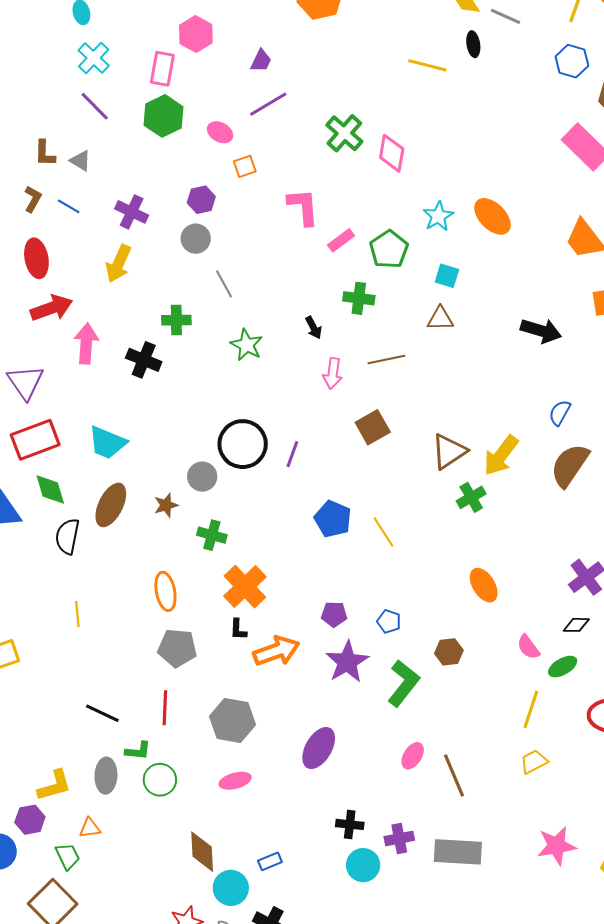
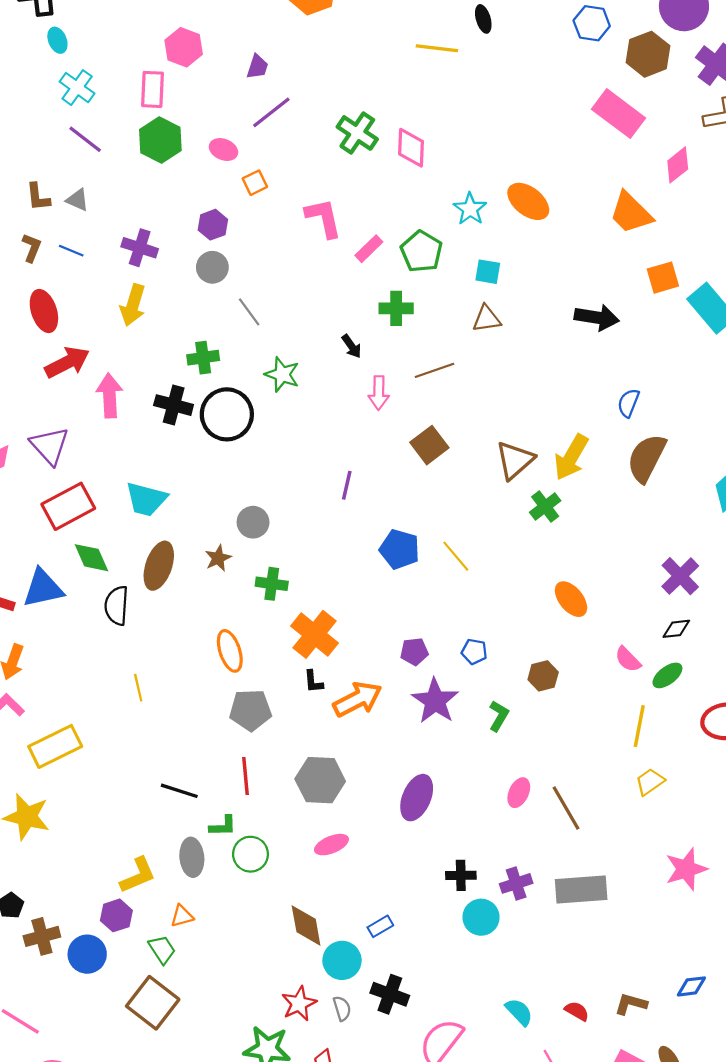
black circle: (243, 444) -> (227, 414), moved
green L-shape: (404, 683) -> (499, 716), size x0.6

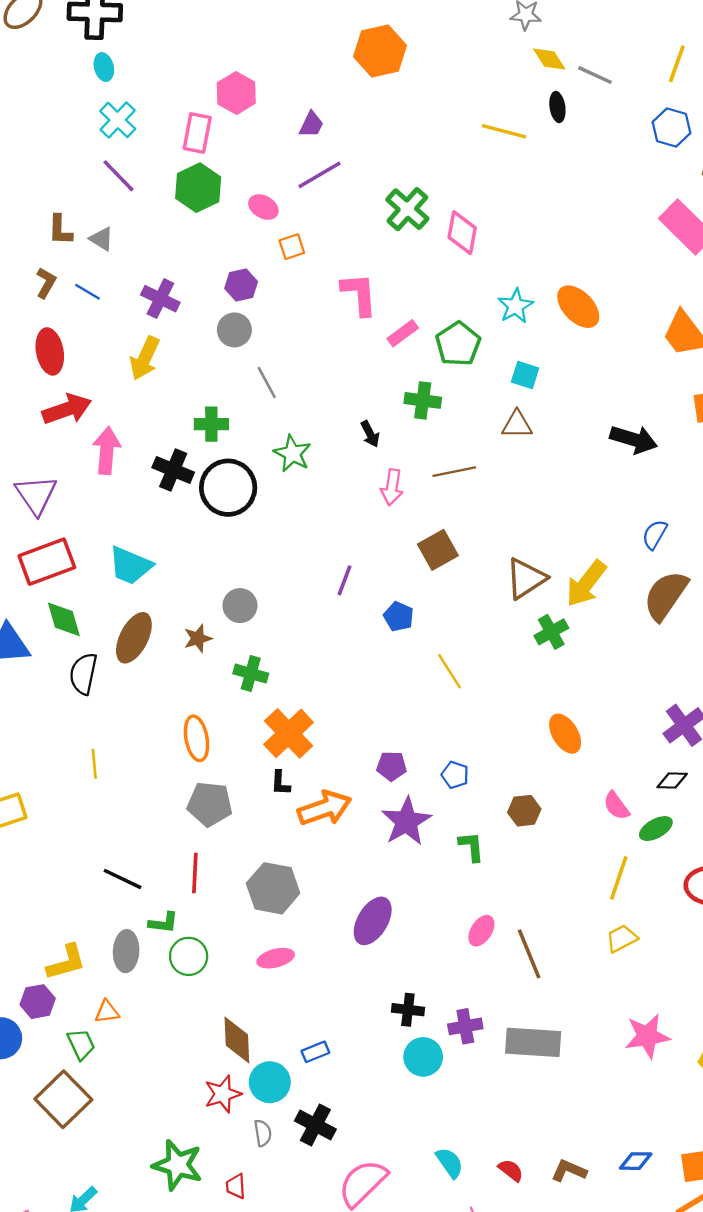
blue pentagon: (400, 549) -> (399, 617), moved, size x0.7
green L-shape: (499, 716) -> (471, 847), turned -44
red star: (299, 1004) -> (223, 1094), moved

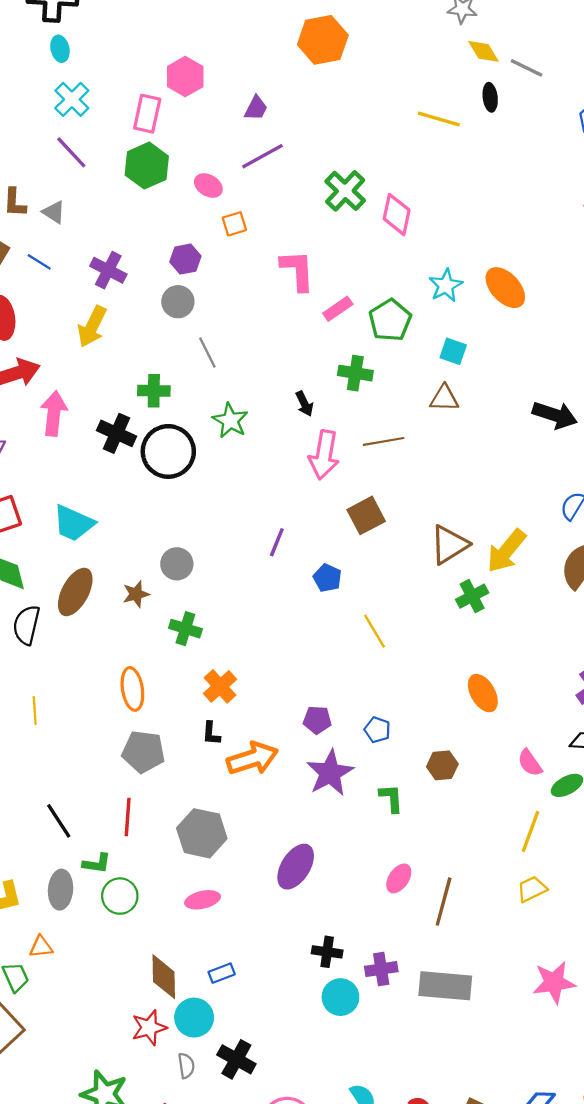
pink arrow: (392, 487) -> (324, 455), size x1.4
orange cross: (289, 733) -> (220, 686), size x0.7
black line: (123, 879) -> (59, 821), turned 30
brown line: (529, 954) -> (444, 902), turned 36
blue rectangle: (315, 1052) -> (222, 973), moved

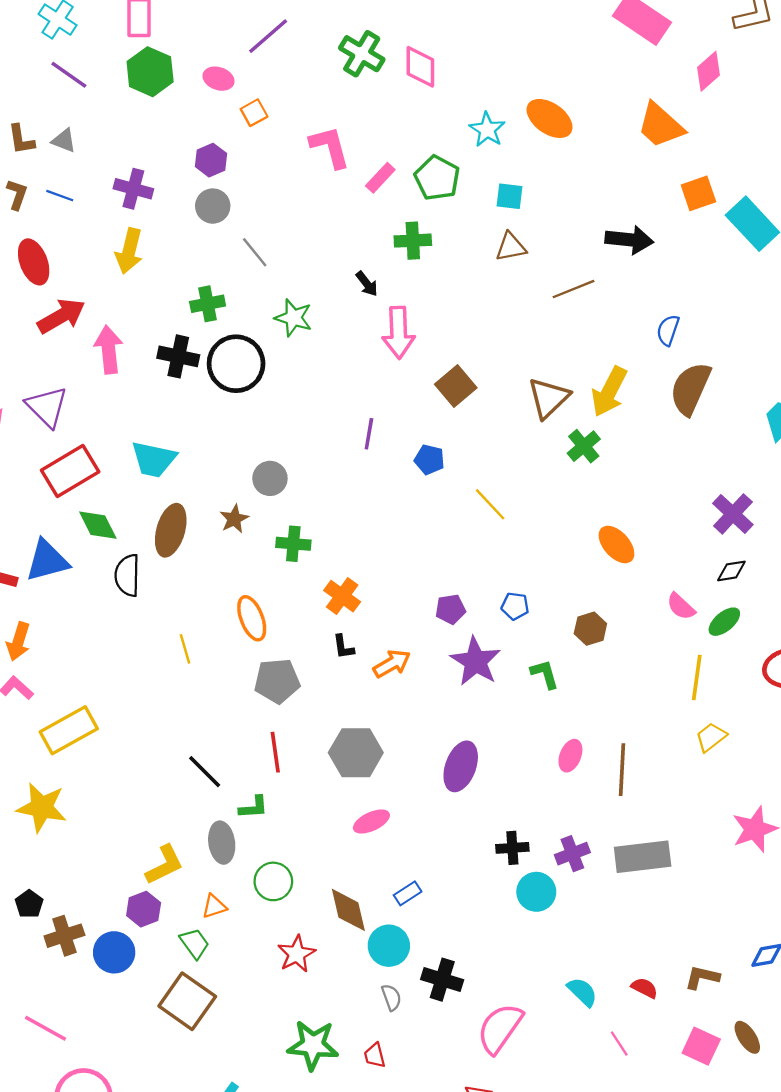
brown line: (384, 441) -> (573, 289), moved
yellow line: (35, 711) -> (185, 649), moved
orange arrow: (252, 758) -> (392, 664), size x0.7
green circle: (120, 896) -> (273, 881), moved
red star: (149, 1028) -> (297, 954), moved

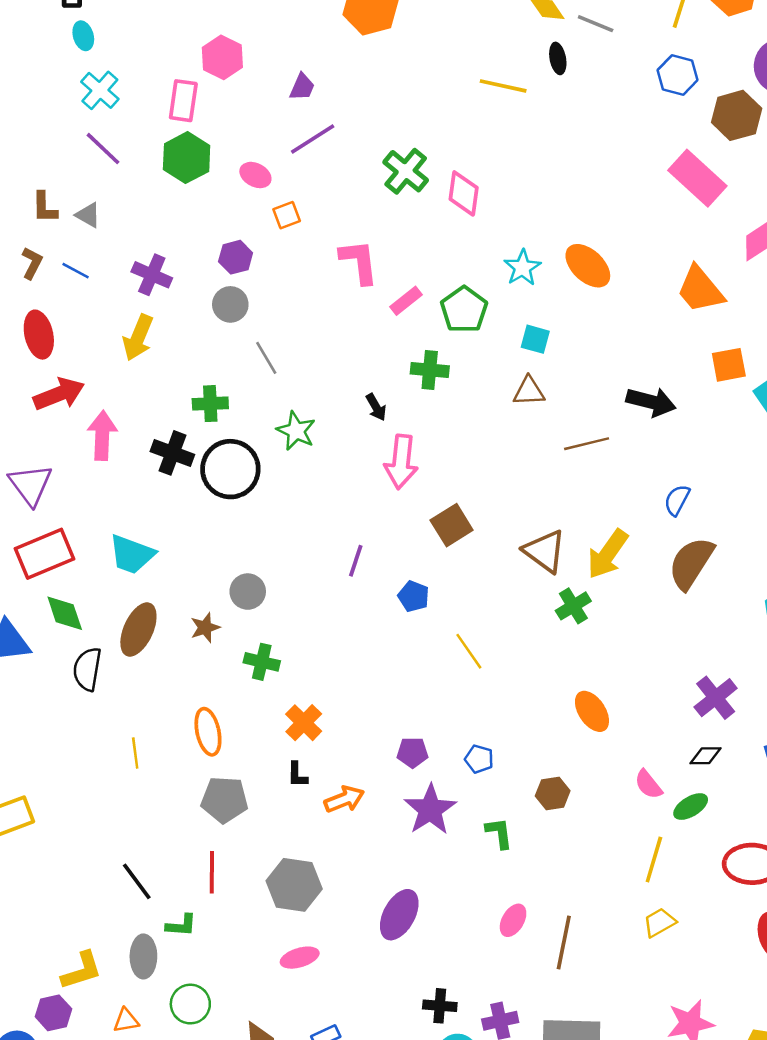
brown triangle: (549, 398) -> (545, 551), turned -48

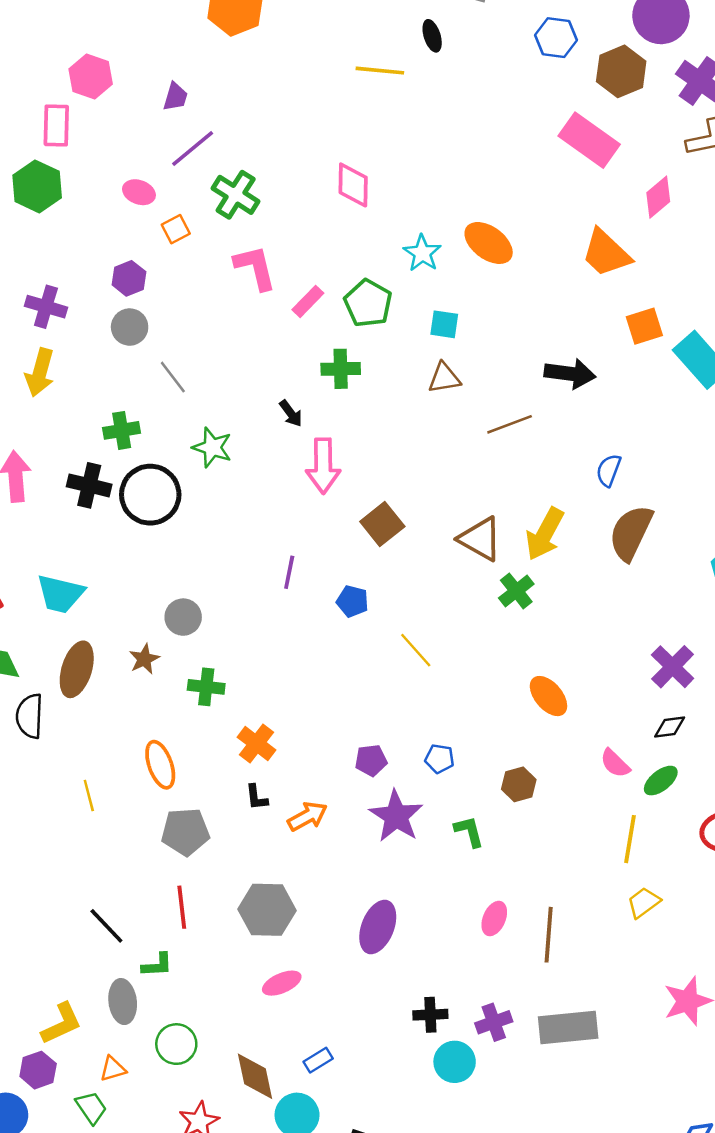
green hexagon: (187, 158) -> (37, 186), moved
green cross: (406, 171) -> (236, 195), moved

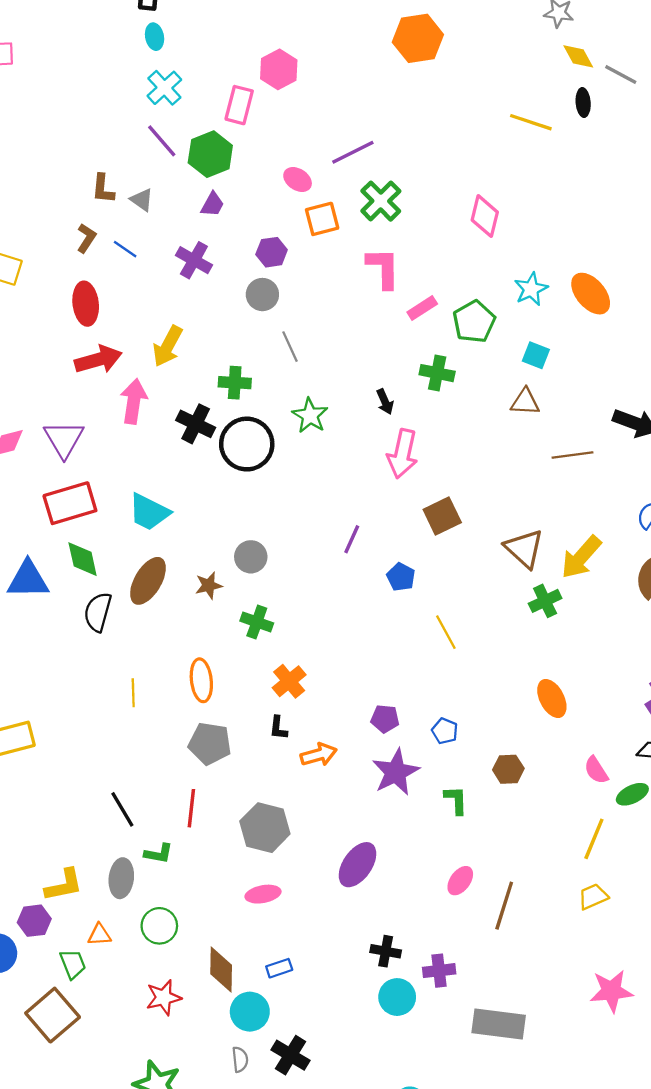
purple trapezoid: (175, 97) -> (212, 204), moved
orange square: (176, 229) -> (322, 219), size x1.4
yellow arrow: (40, 372) -> (168, 346), moved
gray rectangle: (568, 1027) -> (499, 1024), moved

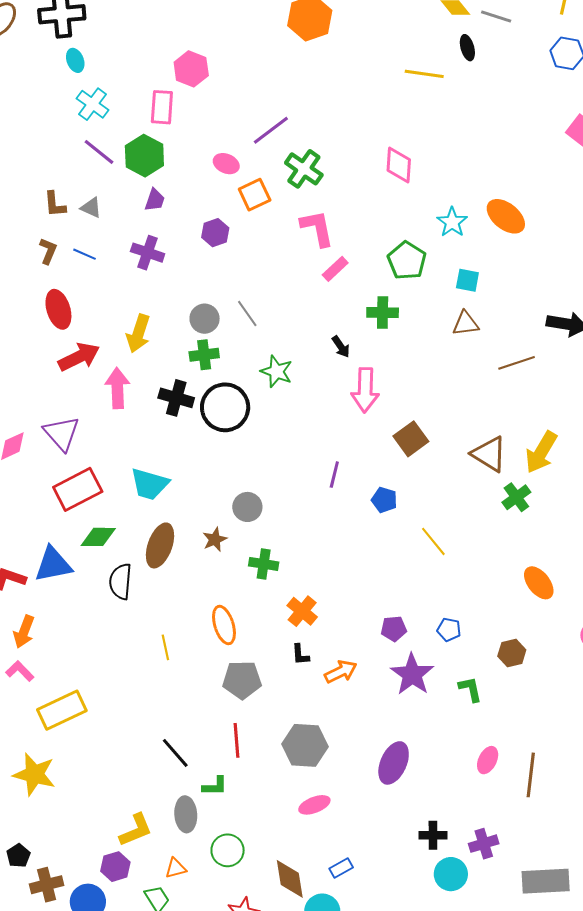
gray circle: (262, 295) -> (205, 319), moved
pink rectangle: (422, 308) -> (335, 269), moved
green diamond: (83, 559) -> (98, 537), turned -66

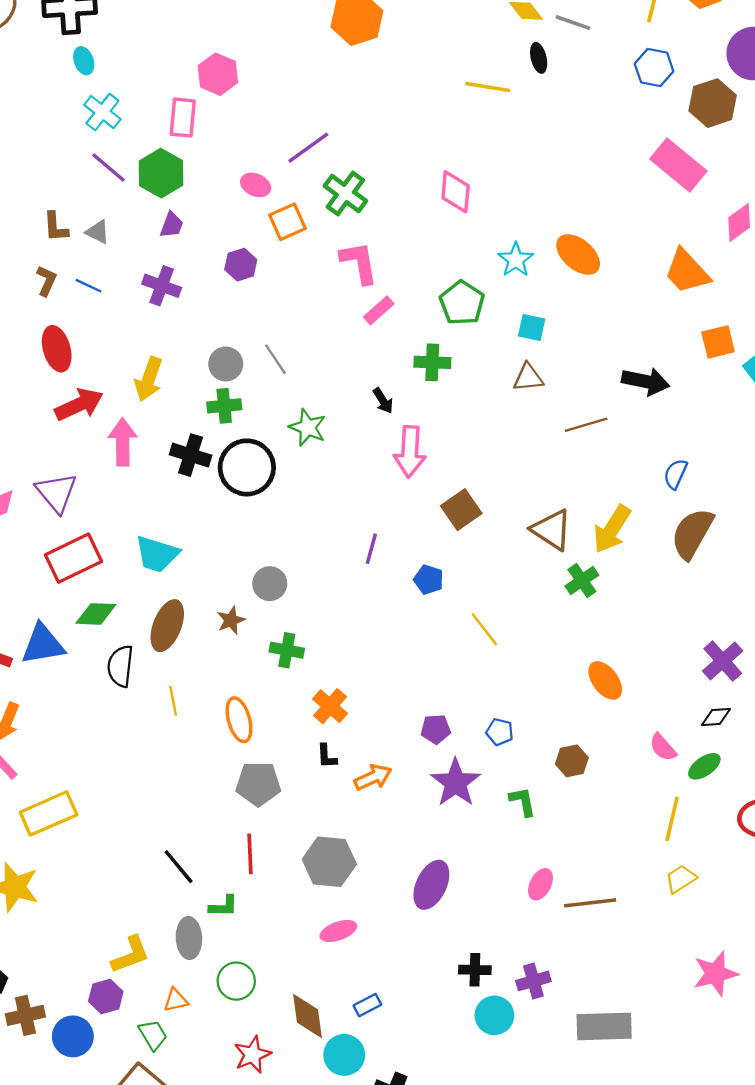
yellow line: (165, 647) -> (173, 701), moved
brown line: (531, 775) -> (590, 903), turned 75

